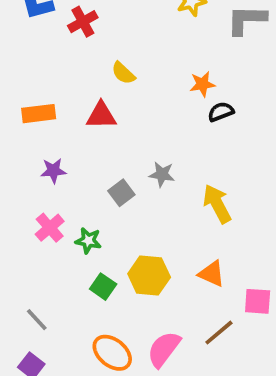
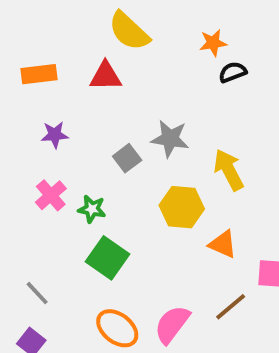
yellow semicircle: (123, 73) -> (129, 31), size x1.6
gray star: (162, 174) -> (170, 139), size x1.4
yellow hexagon: (149, 276) -> (182, 207), moved
green square: (103, 287) -> (107, 258), size x1.5

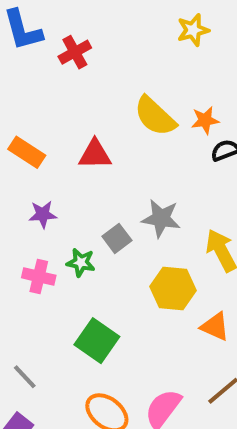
yellow semicircle: (129, 31) -> (155, 116), moved
orange rectangle: (39, 74) -> (27, 152), turned 40
pink cross: (51, 195) -> (39, 277), turned -36
green star: (92, 209) -> (81, 262), moved

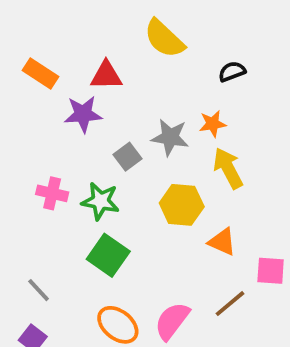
orange star: (205, 120) -> (213, 124), moved
purple star: (43, 214) -> (83, 114), moved, size x1.4
green star: (81, 262) -> (100, 201), moved, size x1.4

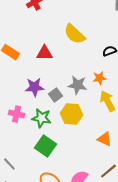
purple star: (83, 114) -> (34, 87), moved
yellow hexagon: (182, 205) -> (71, 114), moved

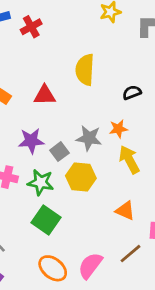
yellow semicircle: (74, 34) -> (85, 70), turned 50

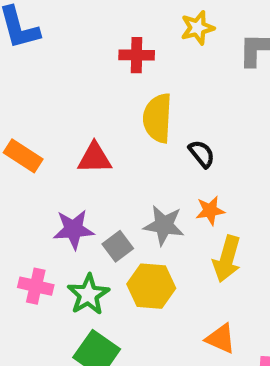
red cross: (31, 27) -> (137, 55), moved, turned 30
black semicircle: (132, 92) -> (202, 154), moved, turned 72
yellow arrow: (129, 160) -> (227, 259), turned -136
green star: (41, 182) -> (88, 295), turned 30

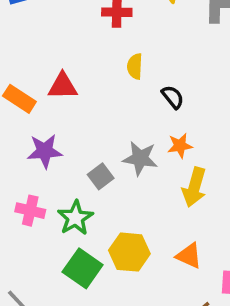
yellow semicircle: (158, 118) -> (135, 66), size x0.6
red triangle: (95, 158) -> (63, 86), moved
purple star: (74, 229) -> (45, 151), moved
yellow hexagon: (151, 286) -> (129, 252), moved

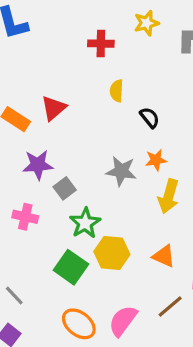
red triangle: (63, 86) -> (54, 108), turned -40
gray square: (101, 176) -> (65, 188), moved
green star: (75, 218) -> (85, 223), moved

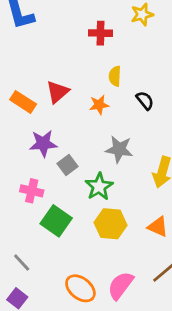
orange star: (156, 160) -> (99, 105), moved
green star: (85, 223) -> (99, 187), moved
green square: (71, 267) -> (56, 221), moved

